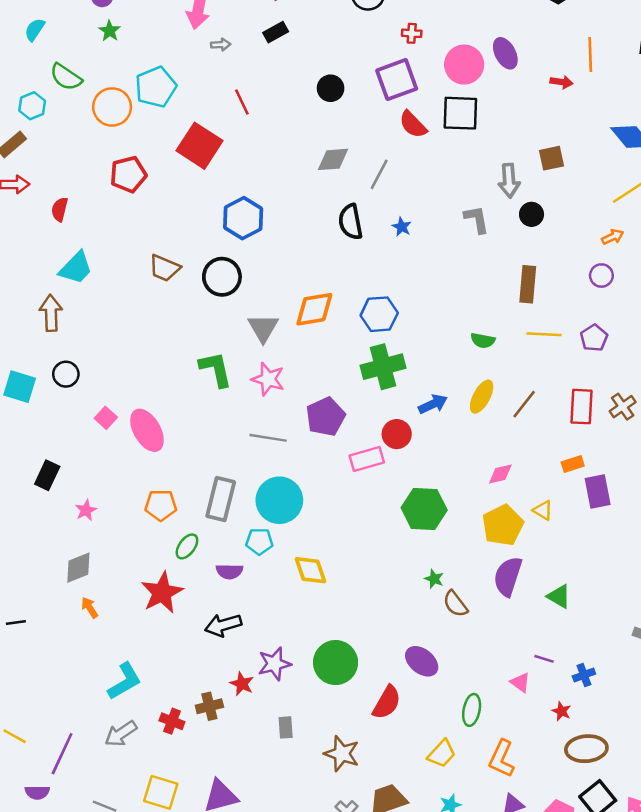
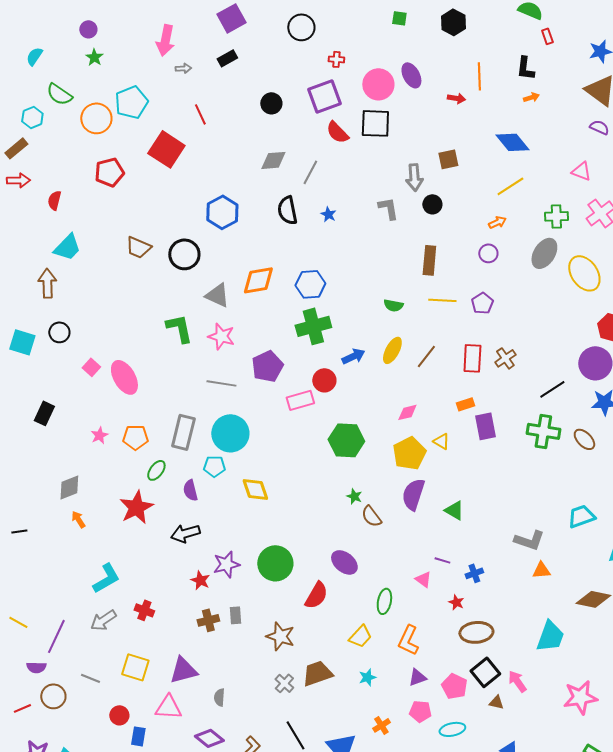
blue hexagon: (243, 218) -> (222, 212), moved
gray triangle: (263, 328) -> (217, 295), turned -36
pink star: (86, 510) -> (99, 435), moved
purple semicircle: (229, 571) -> (190, 490), turned 75
brown cross: (209, 706) -> (208, 620), moved

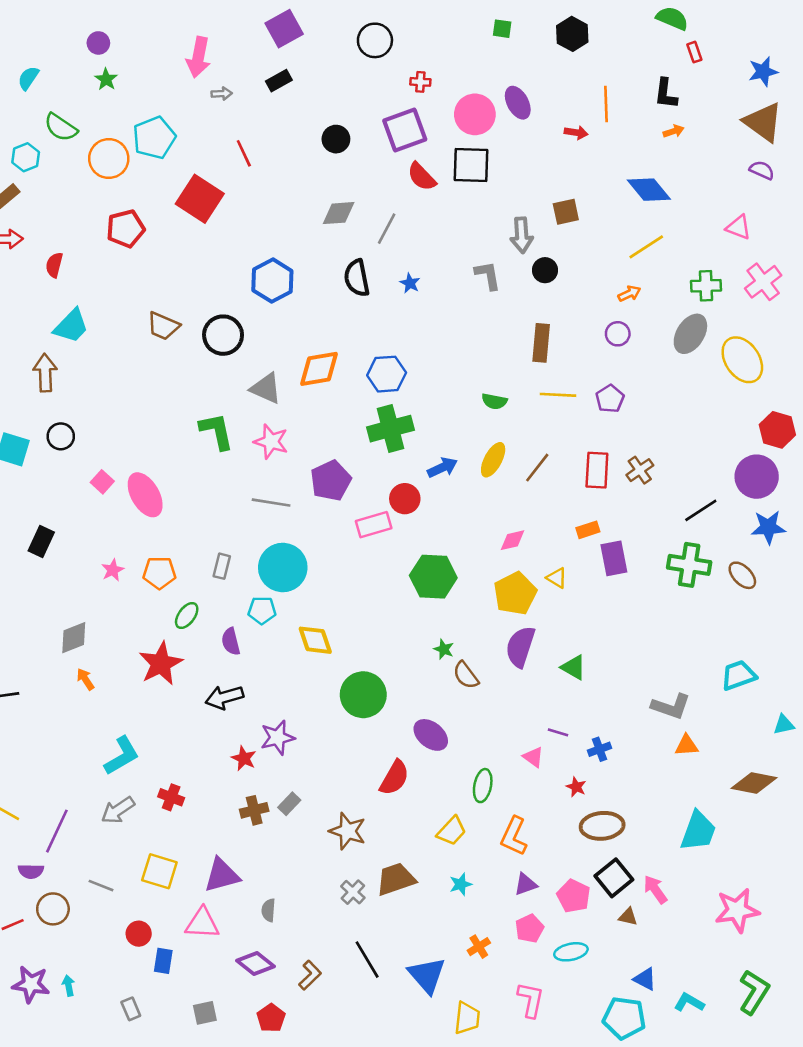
gray rectangle: (183, 432) -> (222, 566), size x0.6
green circle: (275, 563) -> (363, 695), moved
gray rectangle: (235, 615) -> (289, 804), turned 48
pink pentagon: (420, 711) -> (529, 928), turned -30

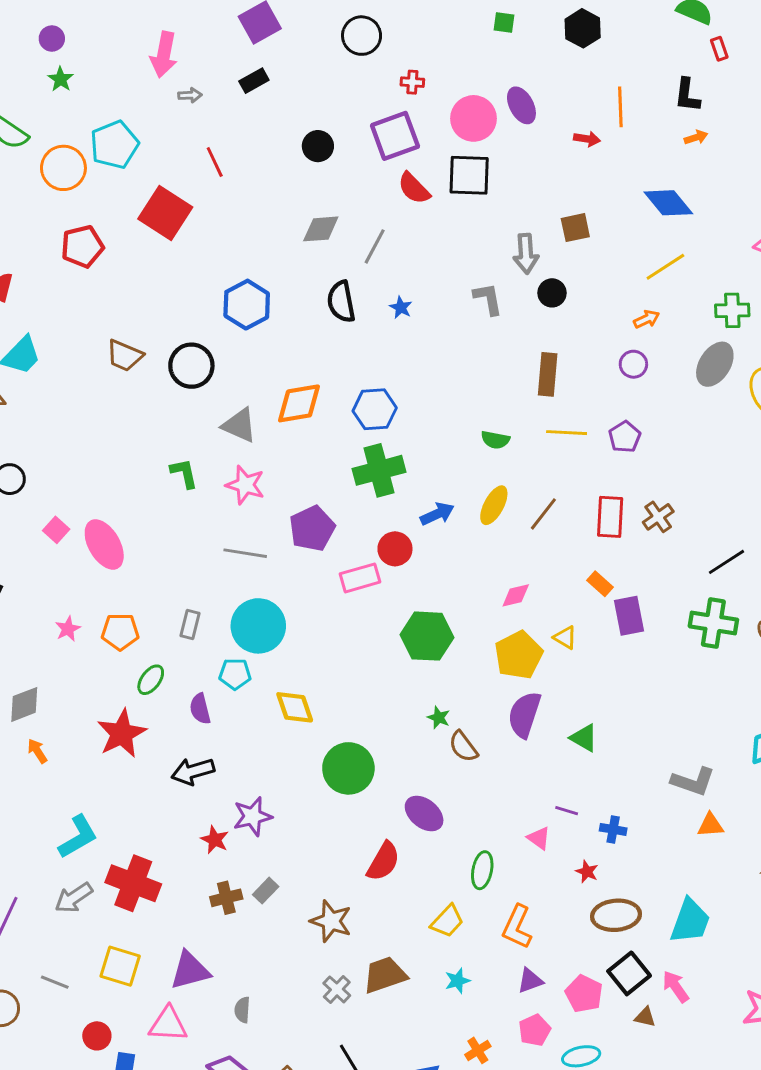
green L-shape: (217, 431) -> (184, 473), size x0.7
orange rectangle: (588, 530) -> (600, 584), turned 60
blue cross: (600, 749) -> (613, 829), turned 30
red cross: (171, 797) -> (133, 883), size x1.8
cyan trapezoid: (698, 831) -> (690, 921), moved

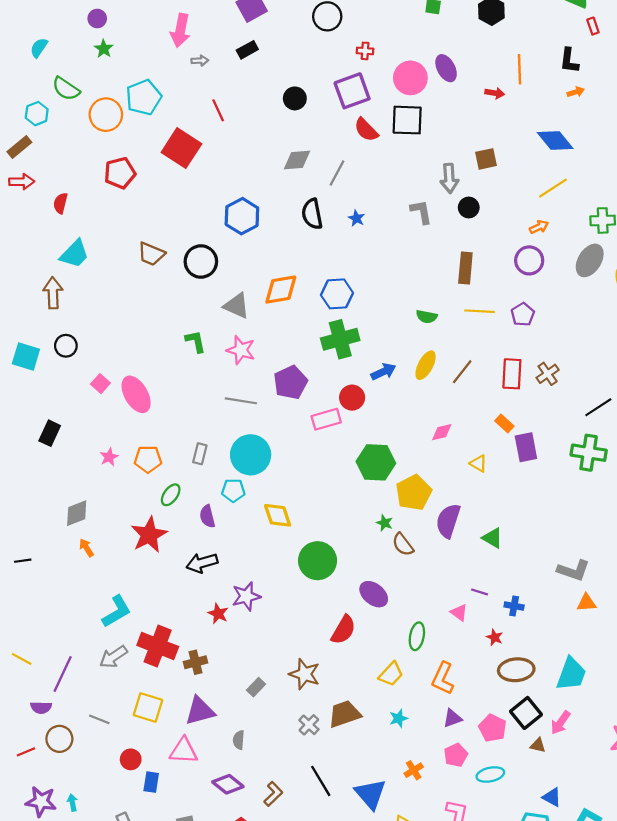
purple circle: (633, 364) -> (529, 260), size x1.4
yellow pentagon: (519, 655) -> (414, 493), moved
gray rectangle: (266, 891) -> (256, 687), moved
brown cross: (226, 898) -> (195, 662), moved
pink arrow: (676, 987) -> (561, 723), turned -110

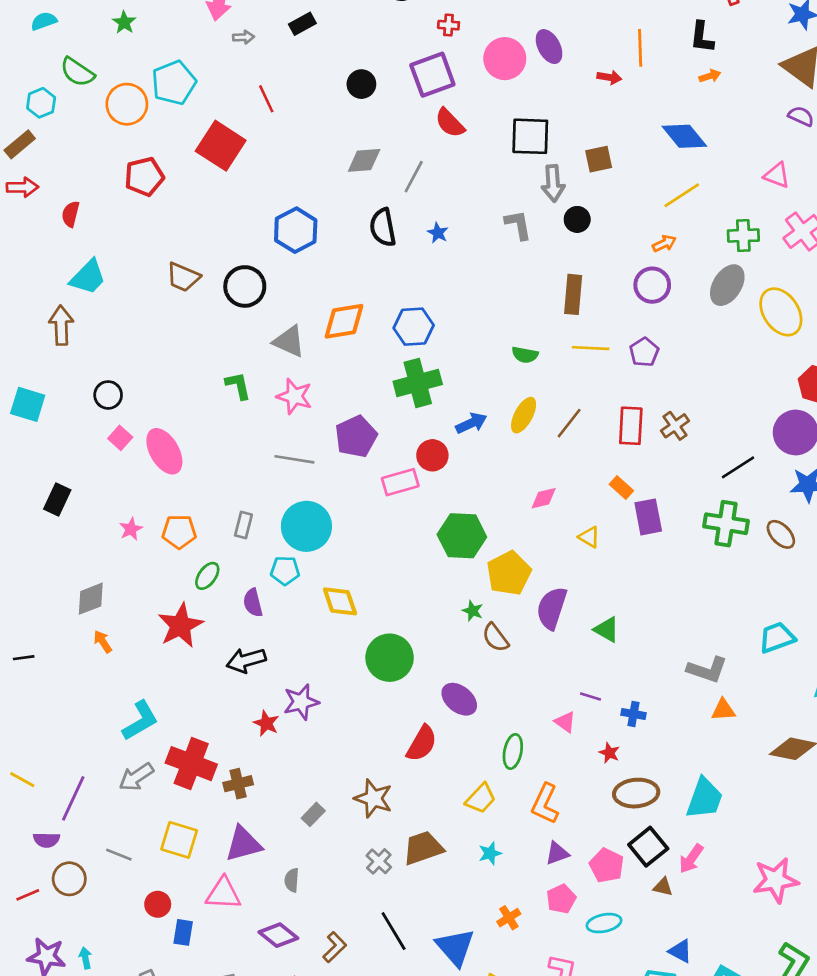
cyan semicircle: (39, 48) -> (44, 21), turned 36
black square: (407, 120) -> (530, 136), moved
black circle: (66, 346) -> (108, 395), moved

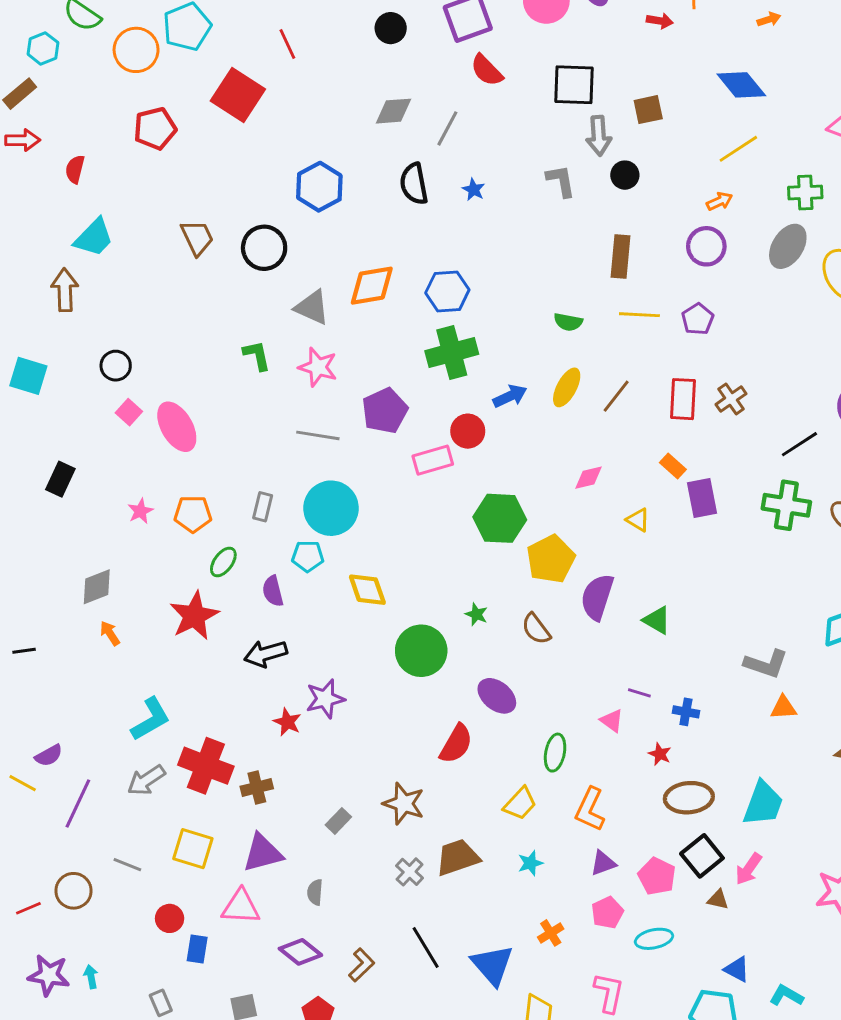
brown trapezoid: (183, 277) -> (197, 238), turned -138
green star: (473, 611) -> (476, 614), moved
purple semicircle: (46, 840) -> (49, 755), moved, turned -30

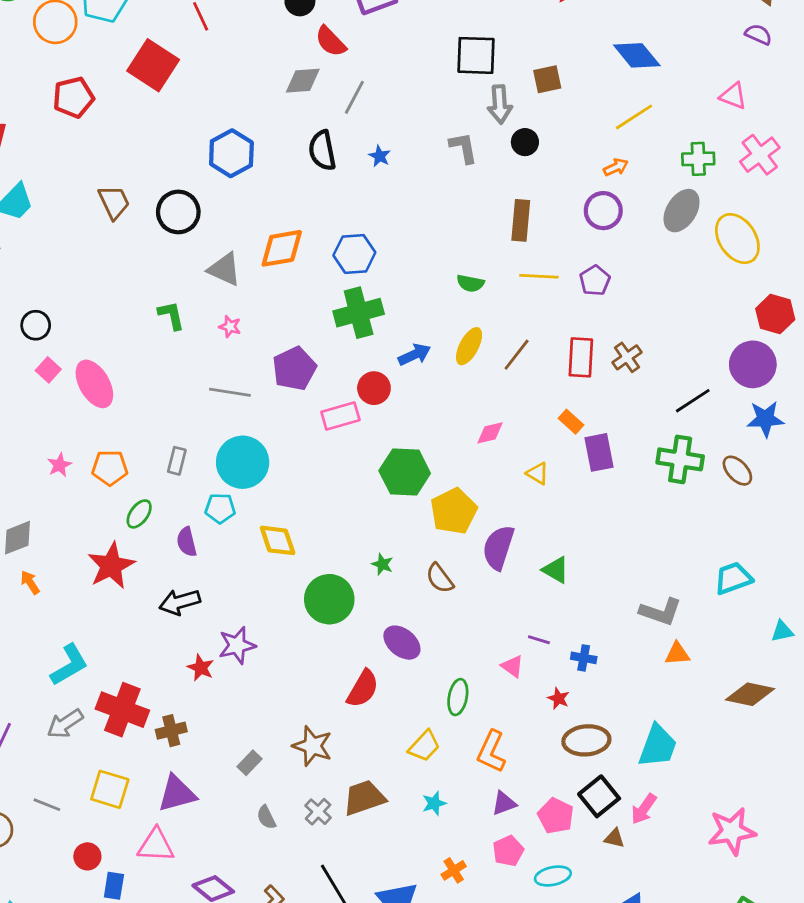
red semicircle: (487, 70) -> (331, 41), moved
pink star: (318, 367) -> (230, 327), size x0.6
gray semicircle: (315, 892) -> (266, 817), moved, turned -30

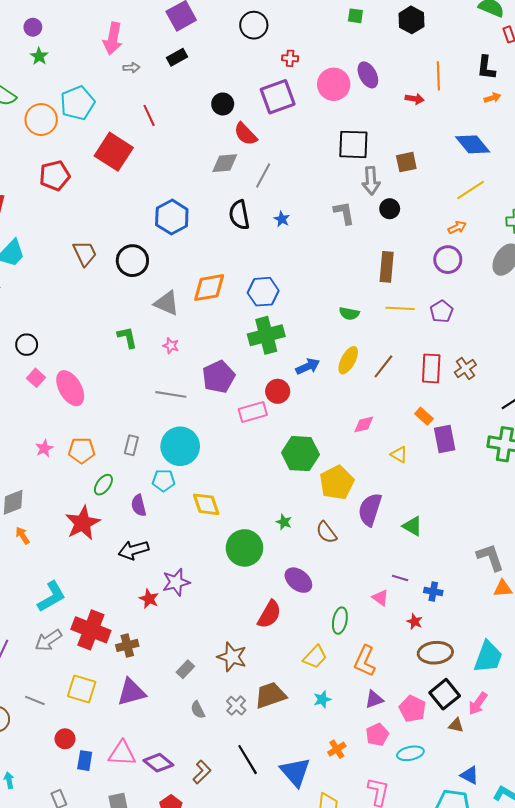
gray L-shape: (661, 612) -> (490, 557), turned -128
pink triangle: (156, 845) -> (122, 753), moved

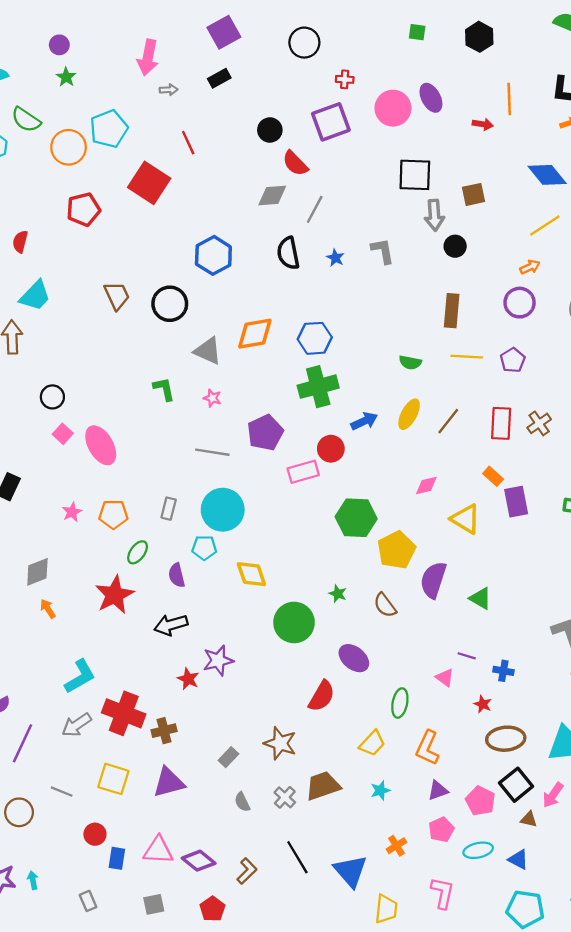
gray L-shape: (344, 213) -> (383, 251), moved
yellow triangle: (399, 455) -> (465, 519), size x1.6
blue triangle: (470, 775) -> (518, 859), moved

